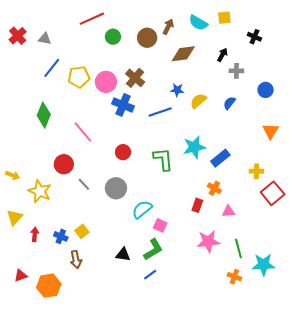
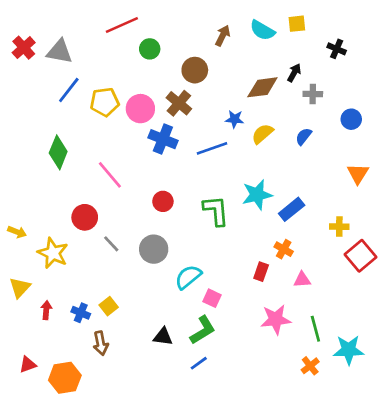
brown circle: (147, 38) -> (195, 70), moved
gray triangle: (45, 39) -> (60, 52), size x1.5
brown diamond: (183, 54) -> (262, 87), moved
orange cross: (234, 277) -> (310, 366), turned 32

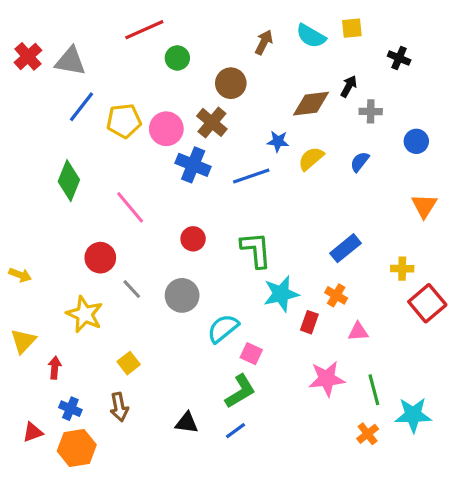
cyan star: (257, 195) -> (281, 294), moved
yellow star: (53, 253) -> (85, 314), moved
blue cross: (81, 313) -> (70, 409), moved
black triangle: (163, 337) -> (187, 423), moved

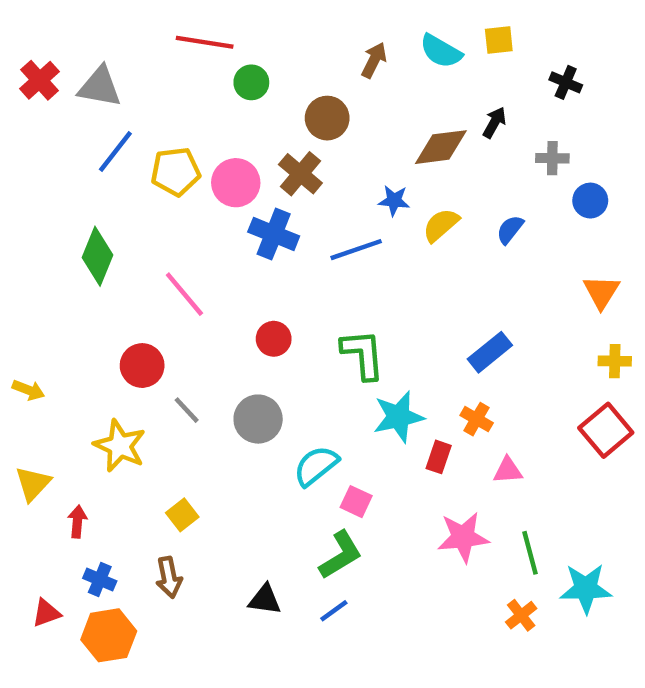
red line: (144, 30) -> (205, 42), turned 33
gray cross: (371, 111) -> (552, 158), moved
yellow cross: (402, 269) -> (615, 361), moved

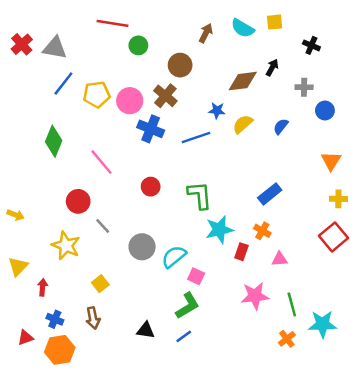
gray circle: (258, 419) -> (142, 247), moved

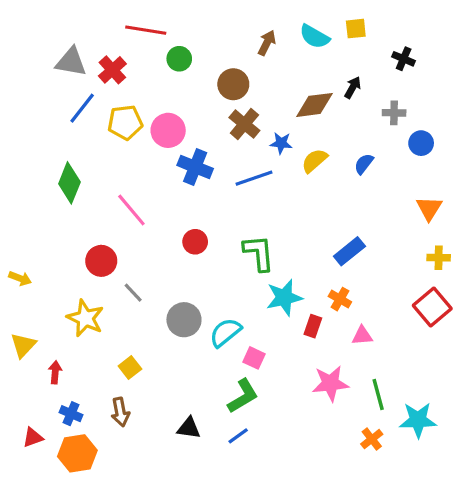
red cross: (22, 44) -> (112, 70), moved
brown cross: (165, 96) -> (244, 124), moved

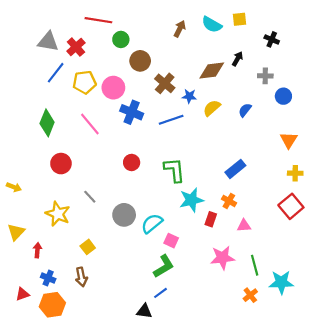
brown circle: (233, 84) -> (140, 61), moved
pink line: (131, 210) -> (90, 124), moved
red circle: (101, 261) -> (61, 164), moved
black triangle: (189, 428) -> (144, 311), moved

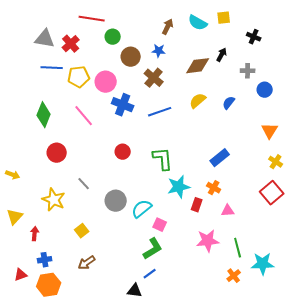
blue line: (56, 73) -> (52, 68), turned 55
blue star: (189, 96) -> (159, 51), moved
yellow cross: (295, 173) -> (276, 162), turned 32
brown arrow: (81, 277) -> (87, 263), moved, turned 66
blue cross: (48, 278) -> (45, 260), turned -32

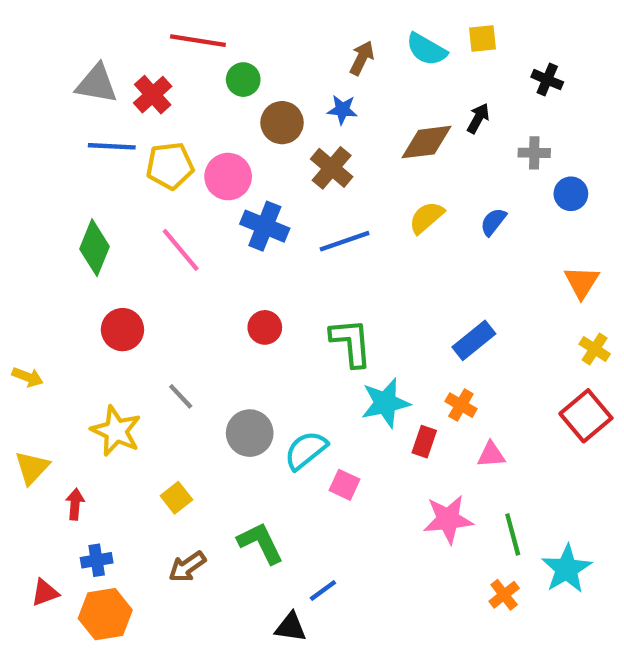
green L-shape: (153, 249) -> (260, 543), moved, turned -85
cyan star: (263, 264) -> (567, 569), turned -30

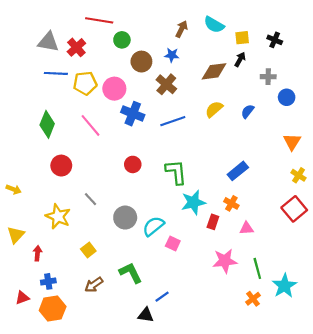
yellow square: (482, 39) -> (242, 38), moved

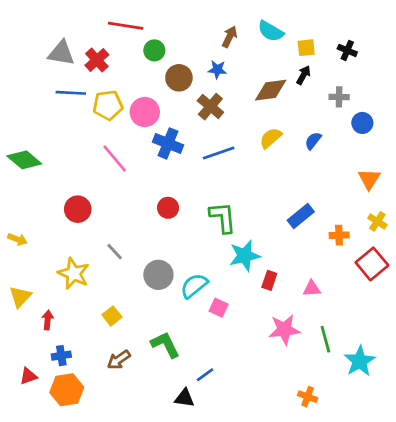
green diamond: (47, 124) -> (24, 160), moved, turned -72
orange cross: (231, 203) -> (339, 235), moved, turned -32
orange cross: (253, 299) -> (308, 397), moved, turned -32

